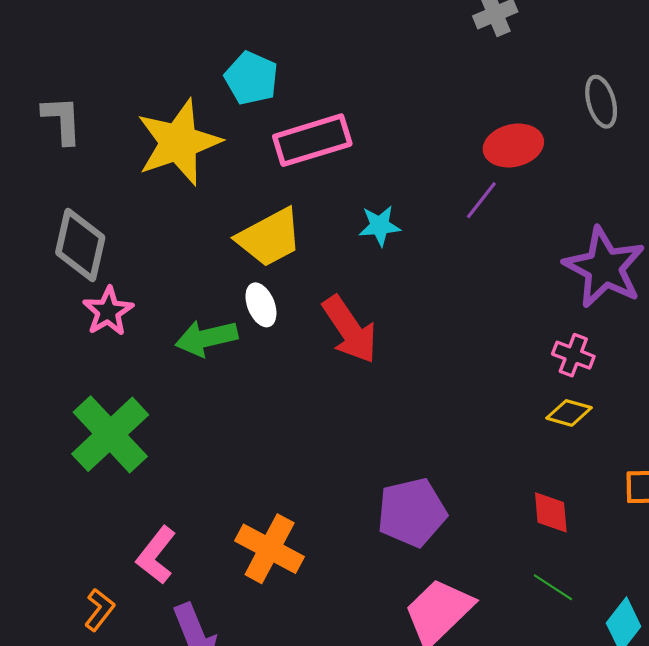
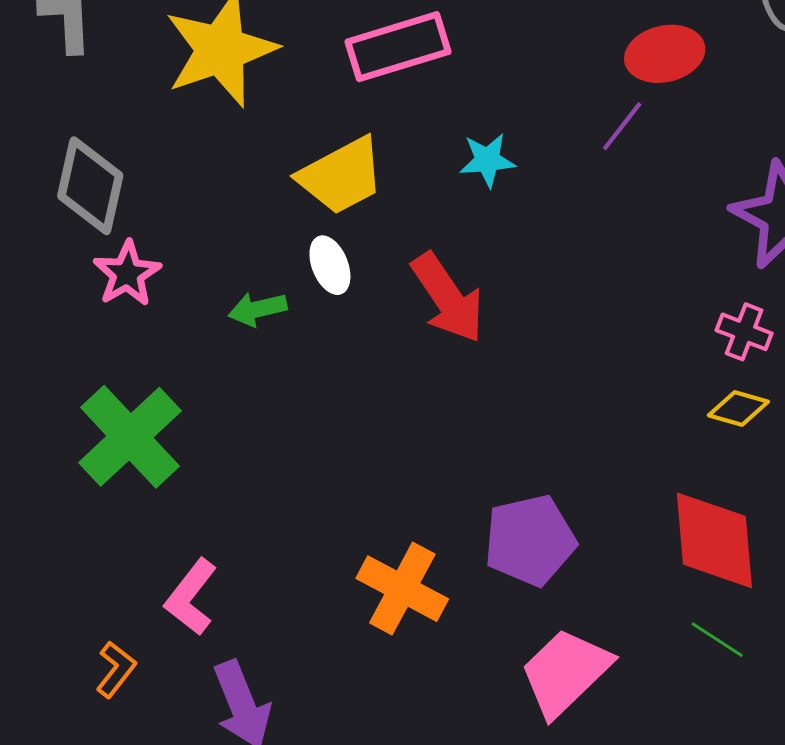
green arrow: (206, 338) -> (258, 309), size x0.7
red diamond: (551, 512) -> (714, 540), size x1.8
orange cross: (270, 549) -> (402, 589), moved

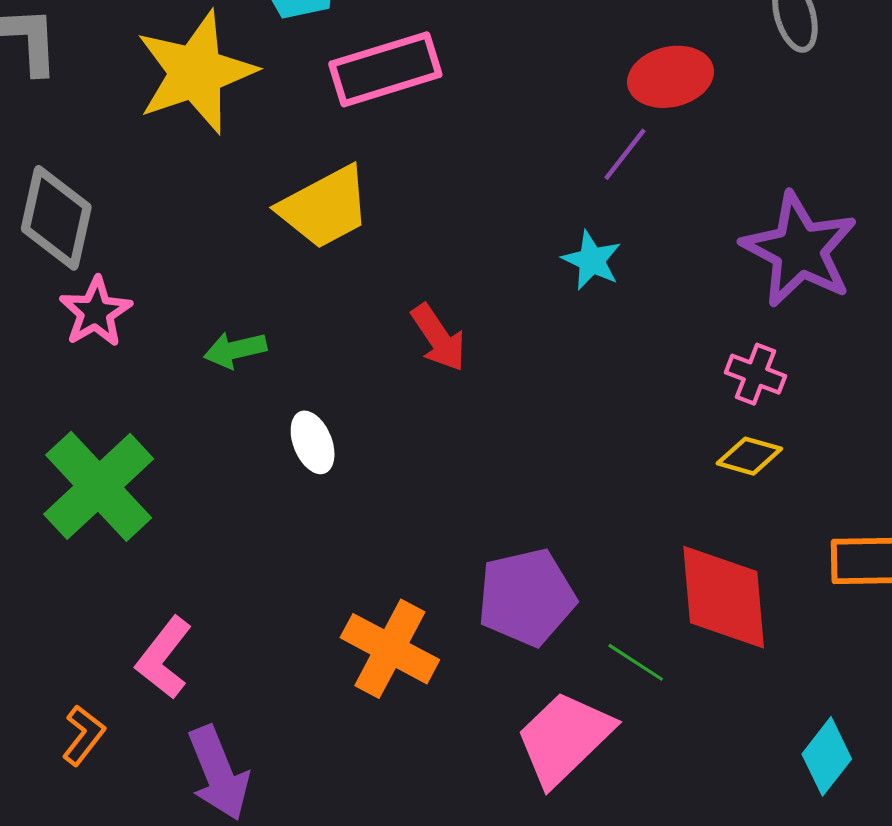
cyan star: (487, 160) -> (592, 260), moved, turned 30
white ellipse: (330, 265) -> (313, 442), moved
red arrow: (448, 298) -> (438, 338), size x0.7
green line: (717, 640) -> (636, 662), moved

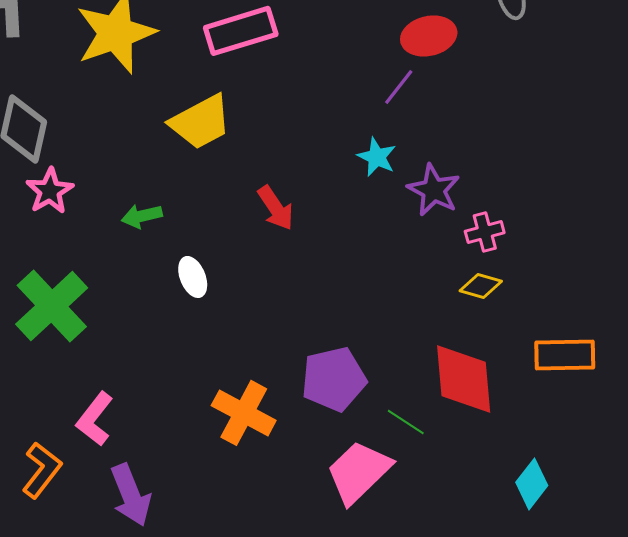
purple star: (799, 250) -> (434, 190), moved, size x0.7
pink cross: (755, 374) -> (485, 232), turned -36
orange L-shape: (83, 735) -> (42, 470), size x1.4

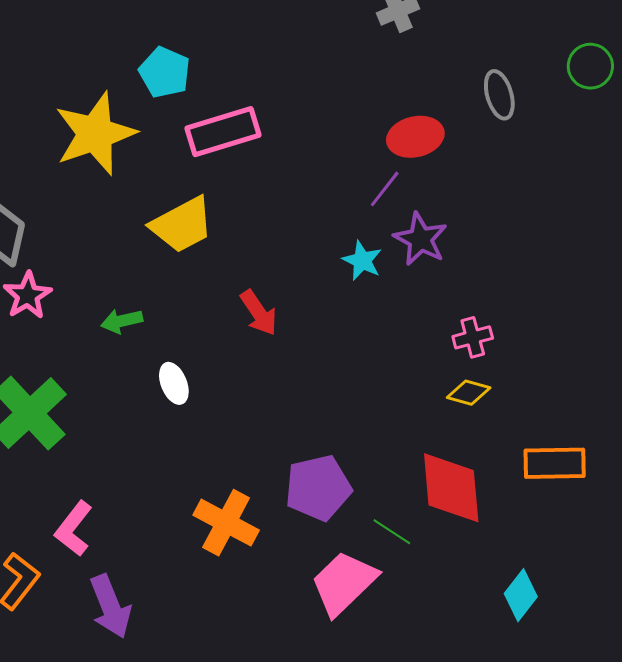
purple star: (434, 190) -> (420, 239), moved

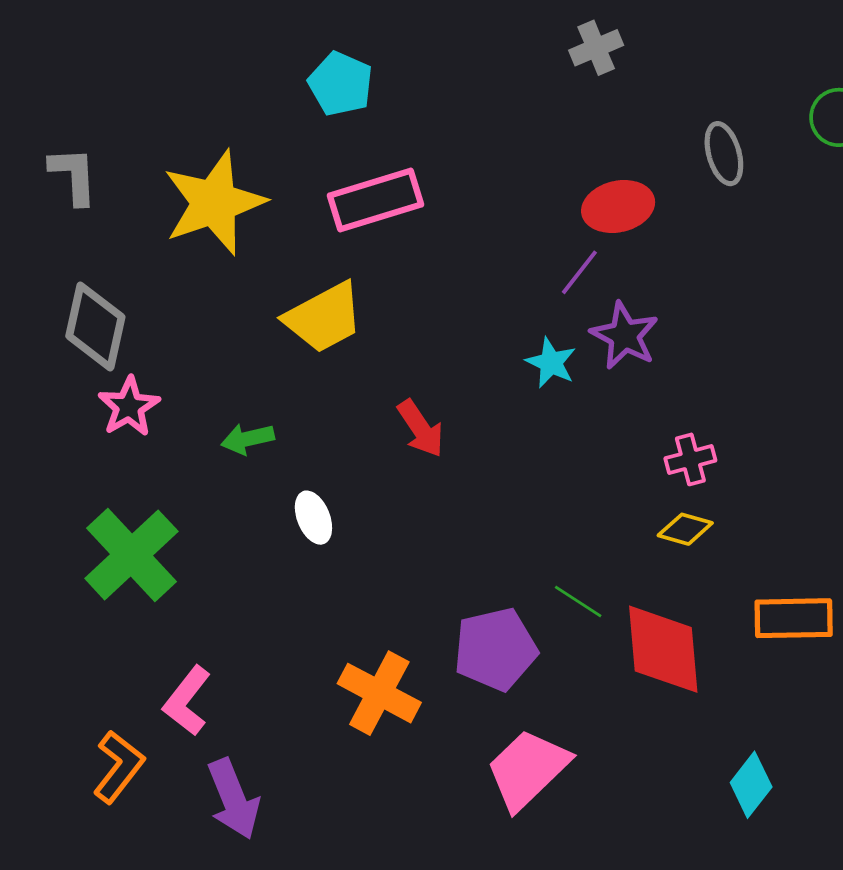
cyan pentagon: (165, 72) -> (341, 84), moved
green line: (392, 532) -> (578, 601), moved

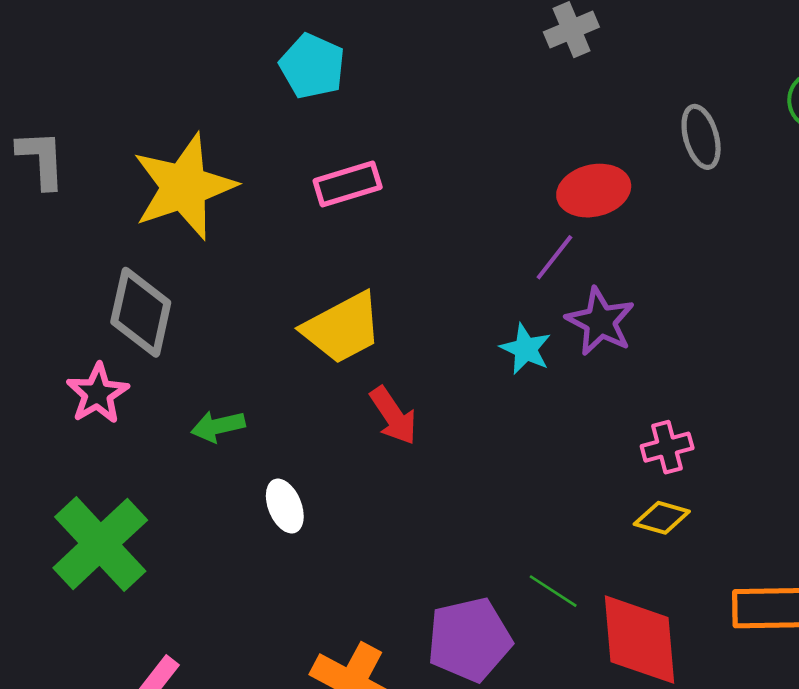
pink rectangle: (375, 200) -> (348, 184), size x0.7
yellow trapezoid: (324, 318) -> (342, 328), moved
gray diamond: (95, 327) -> (141, 312), moved

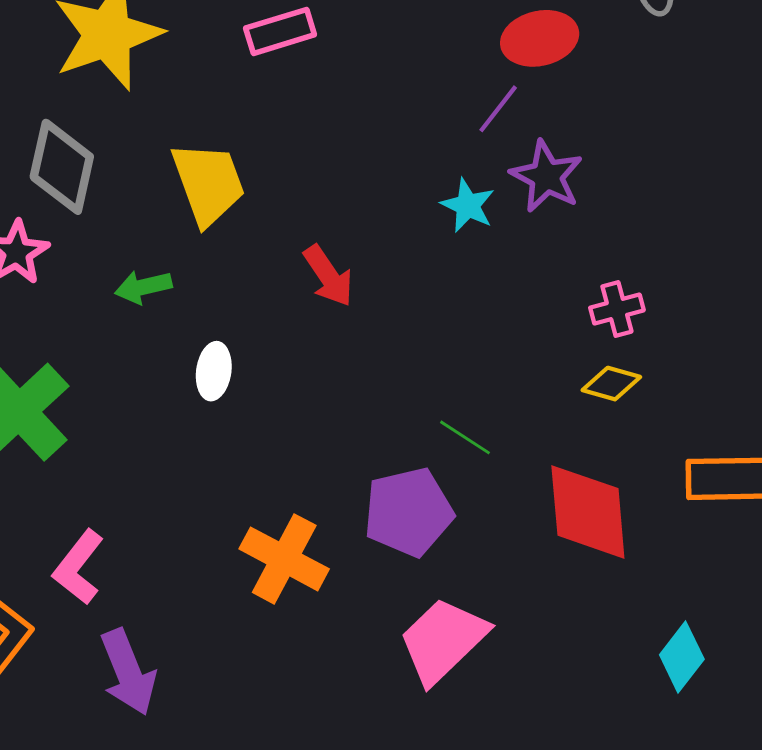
yellow trapezoid: (342, 328) -> (208, 183), moved, turned -82
white ellipse: (285, 506) -> (214, 371), turned 30
green line: (553, 591) -> (465, 437), moved

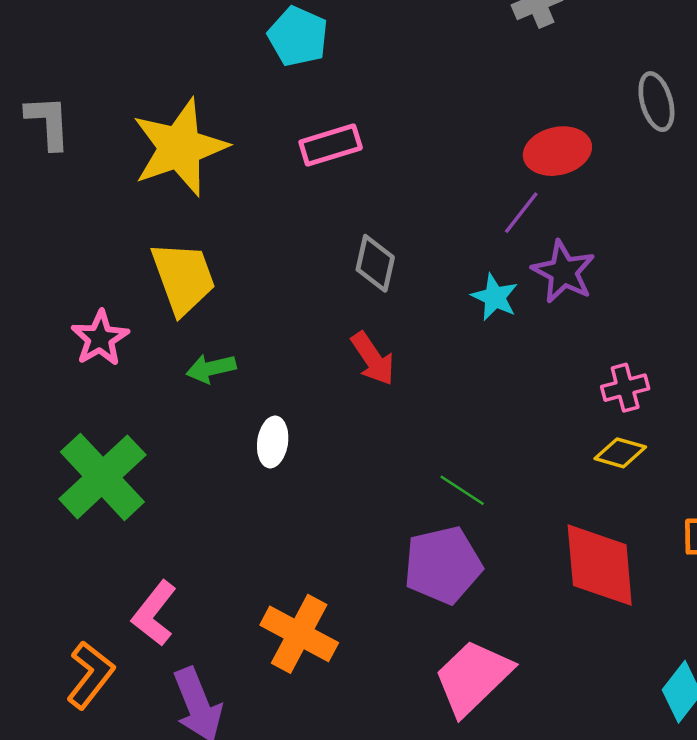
gray diamond: (62, 167) -> (375, 263), moved, size x0.7
yellow trapezoid: (208, 183) -> (183, 278), moved
green line: (465, 437) -> (462, 490), moved
orange cross: (284, 559) -> (299, 634), moved

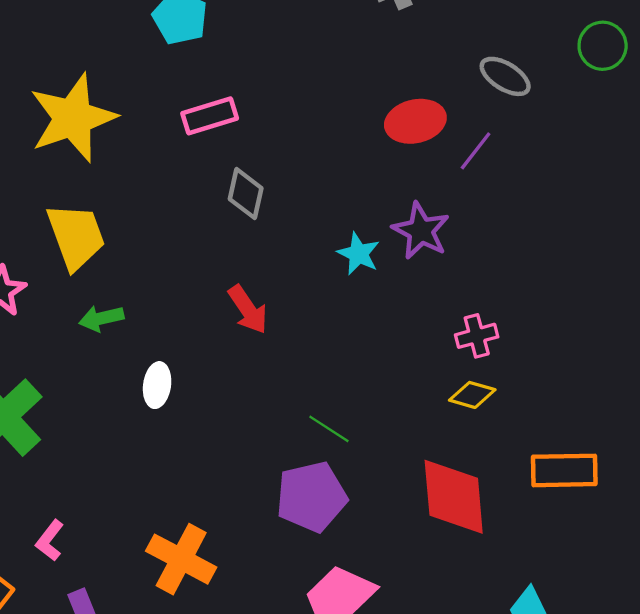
gray ellipse: (656, 102) -> (505, 76), turned -42
purple line: (521, 213) -> (476, 151), moved
gray diamond: (375, 263) -> (246, 194), moved
pink L-shape: (154, 613) -> (50, 541), size x0.7

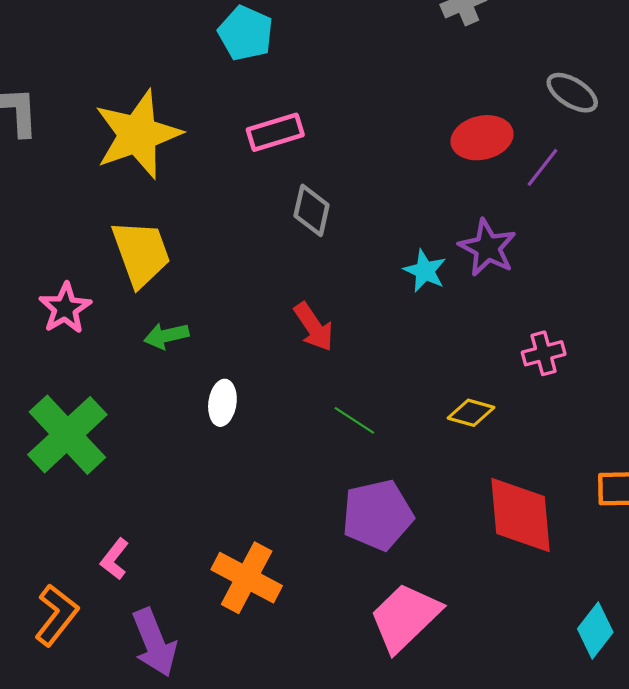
yellow diamond: (472, 395) -> (471, 413), moved
green line: (329, 429) -> (354, 420), moved

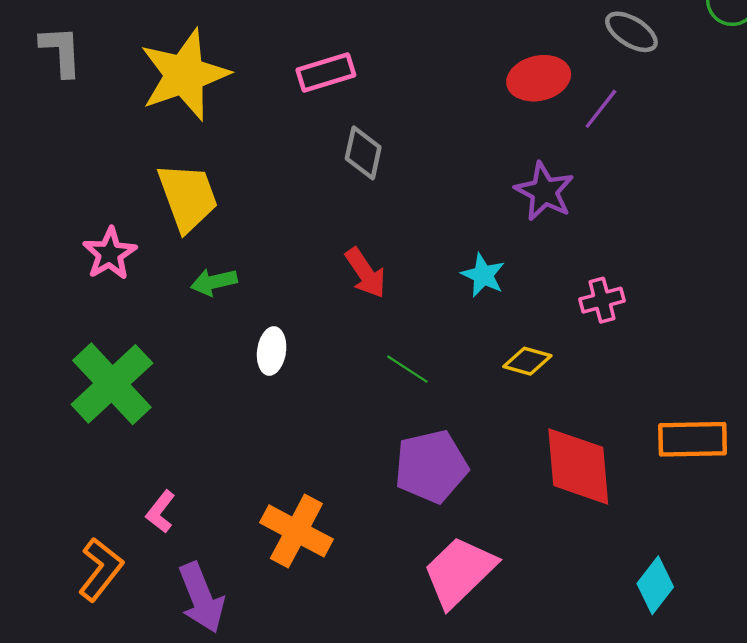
cyan star: (425, 271) -> (483, 275), moved

